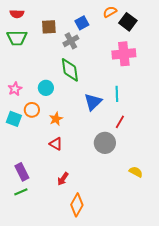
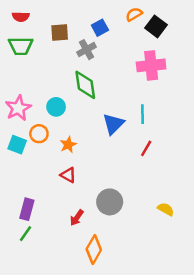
pink star: (15, 89) -> (18, 108), size x1.5
gray circle: (105, 143) -> (110, 202), moved
purple rectangle: (22, 172) -> (27, 209), turned 42
green line: (21, 192) -> (26, 234), turned -32

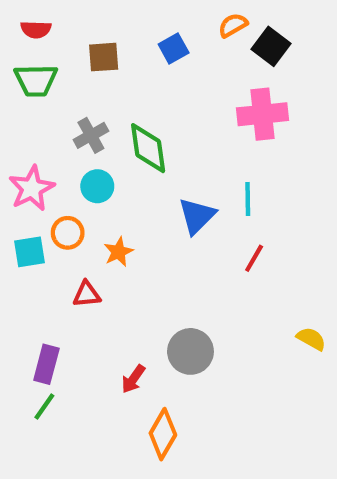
gray cross: (86, 50) -> (91, 135), moved
cyan square: (17, 145) -> (29, 252), turned -30
red triangle: (68, 175) -> (87, 294), moved, turned -35
yellow semicircle: (166, 209) -> (311, 339), moved

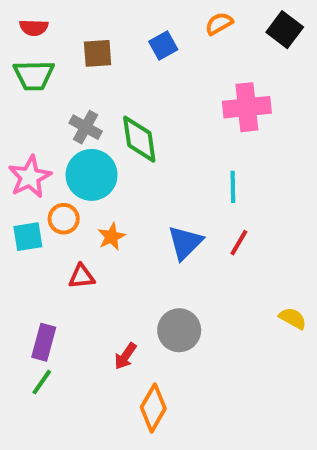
black square: (271, 46) -> (285, 30), moved
gray cross: (91, 135) -> (86, 127), turned -32
cyan circle: (97, 186) -> (92, 175), size x1.6
blue triangle: (197, 216) -> (185, 243), moved

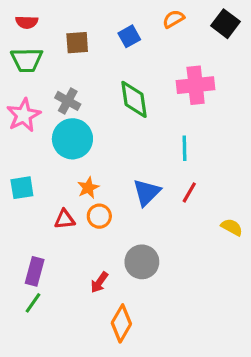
green diamond: (139, 139) -> (134, 99), moved
pink star: (30, 177) -> (24, 115), moved
orange circle: (64, 219) -> (99, 216), moved
yellow semicircle: (293, 318) -> (232, 227), moved

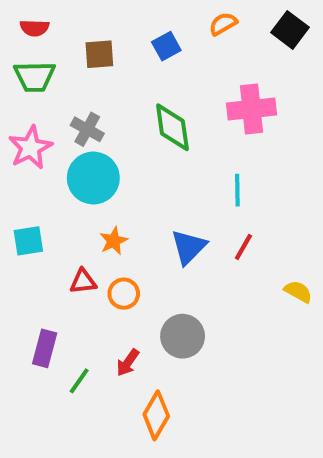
orange circle: (99, 216) -> (124, 294), moved
green line: (33, 303) -> (79, 381), moved

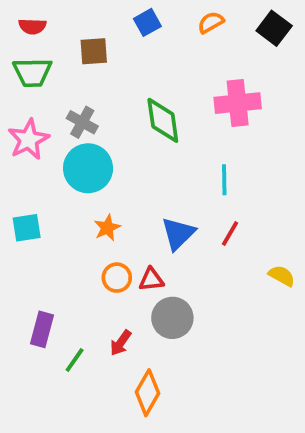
blue square: (166, 46) -> (147, 22), moved
red triangle: (83, 281) -> (151, 280), moved

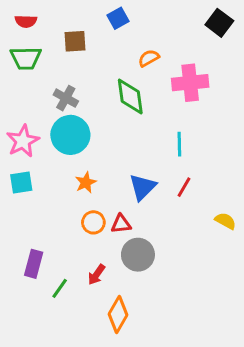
orange semicircle: (211, 22) -> (149, 58), moved
pink star: (29, 139) -> (23, 141), moved

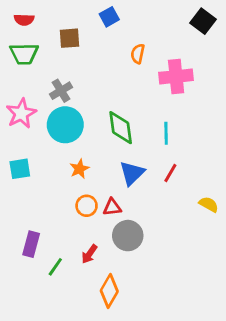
orange semicircle: (149, 58) -> (138, 54), turned -48
green diamond: (130, 97) -> (121, 128), moved
gray cross: (66, 98) -> (61, 91), turned 30
pink star: (23, 141) -> (21, 113), moved

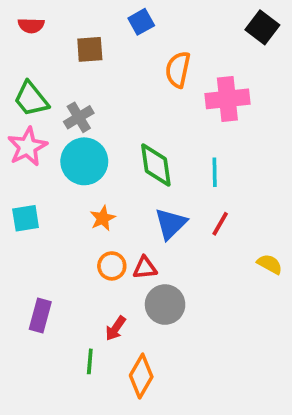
green trapezoid: (24, 54) -> (31, 99), moved, turned 52
orange semicircle: (138, 54) -> (178, 70), size x1.4
green line: (55, 267) -> (90, 361), moved, turned -30

